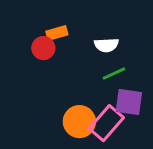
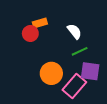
white semicircle: (106, 45) -> (74, 31), turned -126
orange circle: (79, 122) -> (51, 73), moved

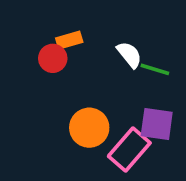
green line: (80, 51) -> (155, 69), moved, turned 42

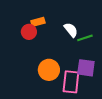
green line: (155, 69) -> (85, 38), turned -35
pink rectangle: (129, 150) -> (71, 82), turned -35

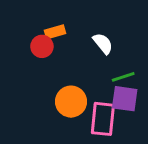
green line: (85, 38) -> (123, 77), moved

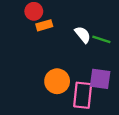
red circle: (42, 46) -> (34, 11), moved
green line: (123, 77) -> (101, 39), moved, turned 36

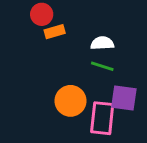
white semicircle: (83, 35) -> (102, 43), turned -54
green line: (101, 39) -> (102, 66), moved

